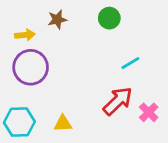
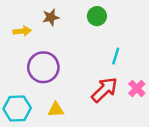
cyan line: (130, 63) -> (116, 56), turned -42
purple circle: (31, 67) -> (43, 67), moved
pink cross: (149, 112) -> (137, 88), moved

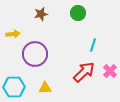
yellow arrow: (22, 31) -> (13, 34), moved

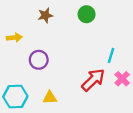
cyan line: (93, 45) -> (111, 55), moved
purple circle: (35, 54) -> (39, 60), size x0.7

